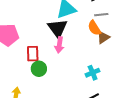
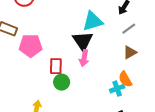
gray line: (101, 15) -> (129, 29), turned -32
orange semicircle: (94, 28) -> (125, 79), moved

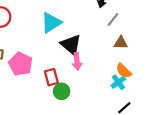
cyan triangle: (93, 21) -> (51, 23), moved
pink pentagon: (31, 46) -> (21, 64), turned -30
brown triangle: (130, 52) -> (121, 43), turned 48

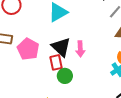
black triangle: (71, 45) -> (61, 47), moved

